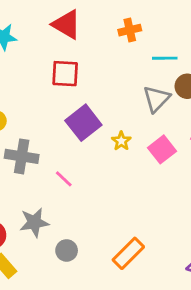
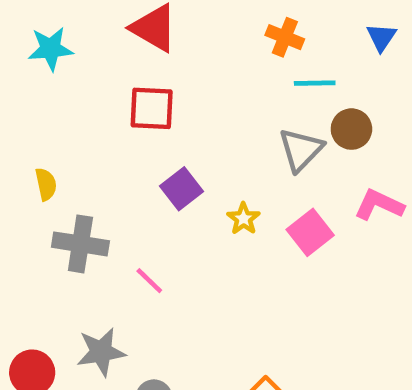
orange cross: (130, 30) -> (285, 37), moved, turned 35
purple square: (83, 123) -> (181, 189), size x0.7

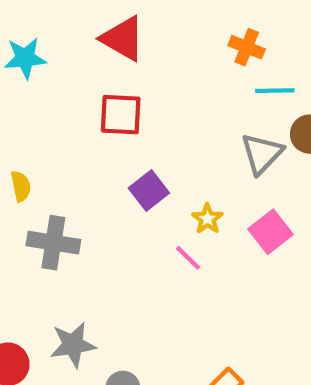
pink line: (149, 281) -> (188, 258), moved

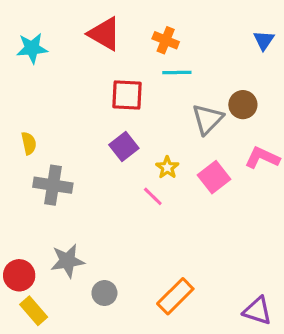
orange cross: (247, 47) -> (166, 40), moved
cyan line: (275, 91) -> (177, 72), moved
red square: (121, 115) -> (127, 95), moved

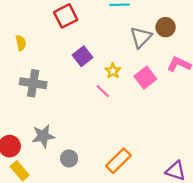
red square: (127, 95) -> (66, 16), moved, turned -30
yellow semicircle: (29, 143) -> (21, 43), moved

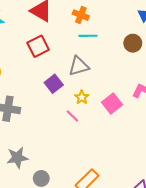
brown circle: (166, 27) -> (133, 43), moved
gray triangle: (141, 37) -> (79, 66), moved, turned 30

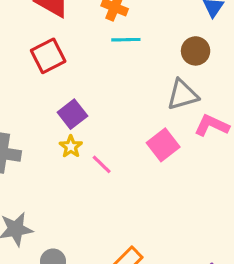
gray triangle: (79, 66) -> (183, 95), moved
yellow star: (82, 97) -> (71, 147), moved

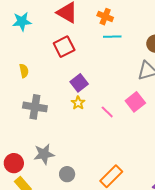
pink line: (102, 164) -> (107, 112), moved

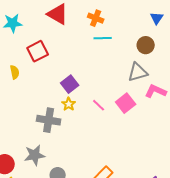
red square: (64, 47) -> (38, 51), moved
gray cross: (35, 107) -> (49, 120), moved
pink line: (107, 112) -> (99, 105), moved

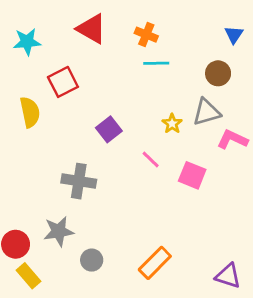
yellow semicircle: (15, 72) -> (30, 112), size x1.5
pink square: (126, 103) -> (192, 175), moved, turned -30
yellow star: (69, 104) -> (172, 124), moved

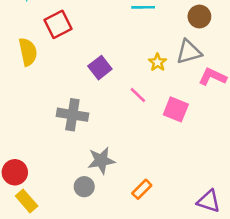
gray star: (59, 231) -> (101, 161), moved
orange rectangle: (155, 263) -> (142, 189), size x0.7

